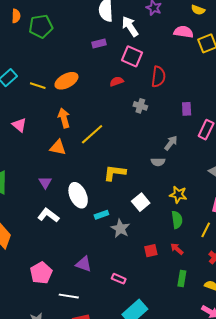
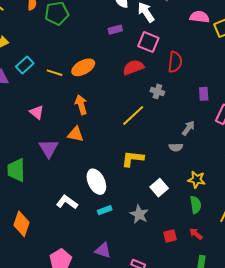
red semicircle: (117, 81) -> (133, 67), size x1.5
yellow line: (92, 134) -> (133, 115), moved
purple triangle: (45, 182) -> (49, 148), moved, size x1.5
cyan rectangle: (101, 215) -> (105, 210), moved

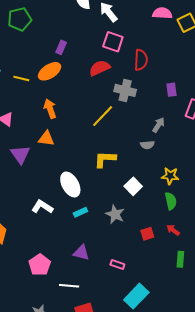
purple rectangle: (115, 30) -> (61, 47), moved, turned -48
gray cross: (157, 91) -> (125, 90), size x1.5

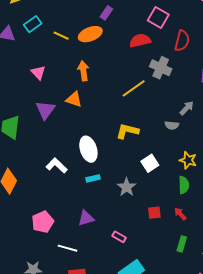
purple triangle: (81, 253) -> (86, 218), turned -42

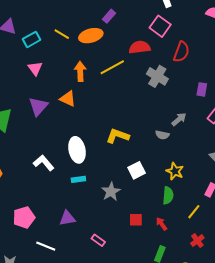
cyan rectangle: (33, 24) -> (32, 39), moved
yellow line: (134, 88) -> (112, 67), moved

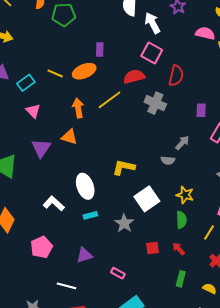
purple rectangle: (109, 16) -> (100, 50), turned -32
white square: (137, 170) -> (147, 199), size x1.4
pink pentagon: (24, 217) -> (42, 247), moved

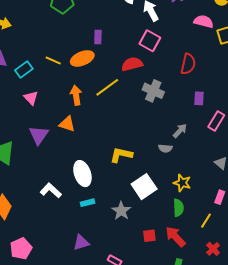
red semicircle: (176, 76) -> (188, 64), moved
pink pentagon: (42, 247) -> (21, 249), moved
red arrow: (179, 249) -> (175, 237), size x1.6

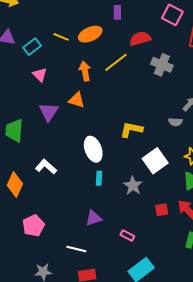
purple rectangle: (98, 37) -> (117, 12), moved
pink square: (150, 41) -> (172, 15), moved
white L-shape: (51, 190) -> (46, 167), moved
cyan rectangle: (87, 203) -> (99, 178), turned -72

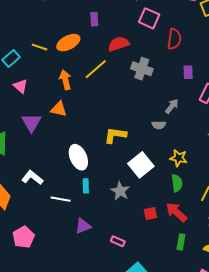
white line: (76, 249) -> (61, 199), moved

